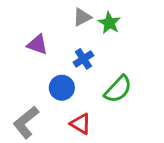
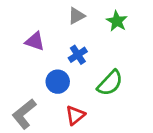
green star: (109, 23) -> (117, 21), moved
red triangle: (81, 124) -> (75, 115), turned 50

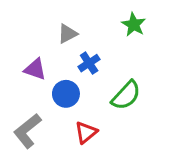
gray triangle: (76, 16) -> (67, 34), moved
purple triangle: (35, 41) -> (35, 69), moved

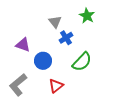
gray triangle: (67, 34) -> (55, 22), moved, turned -40
blue cross: (89, 63) -> (66, 38), moved

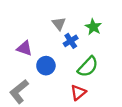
green star: (87, 16) -> (93, 27), moved
red triangle: (56, 86) -> (78, 92), moved

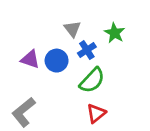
blue circle: (46, 66) -> (57, 61), moved
green semicircle: (88, 67) -> (92, 80), moved

